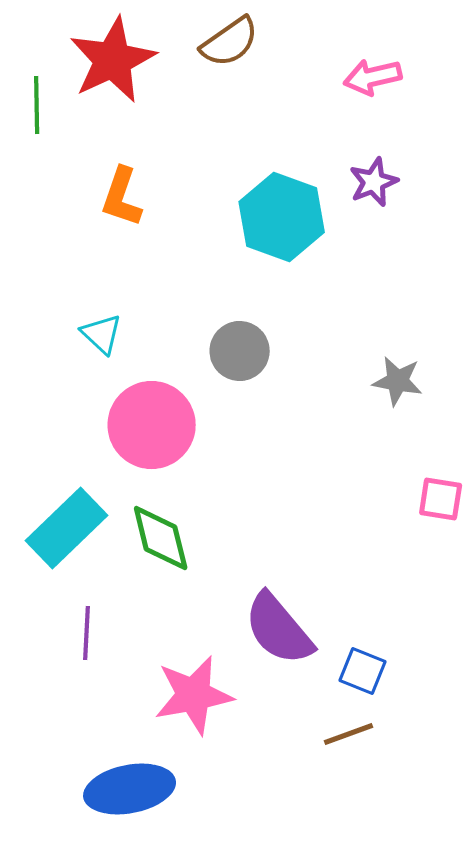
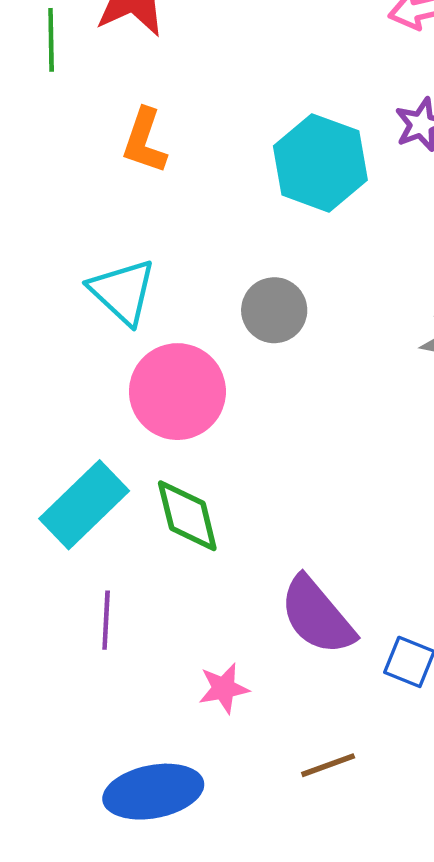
cyan triangle: (102, 334) -> (123, 292), size x1.5
pink star: (194, 695) -> (224, 688), size x0.6
brown line: (349, 734) -> (328, 765), moved

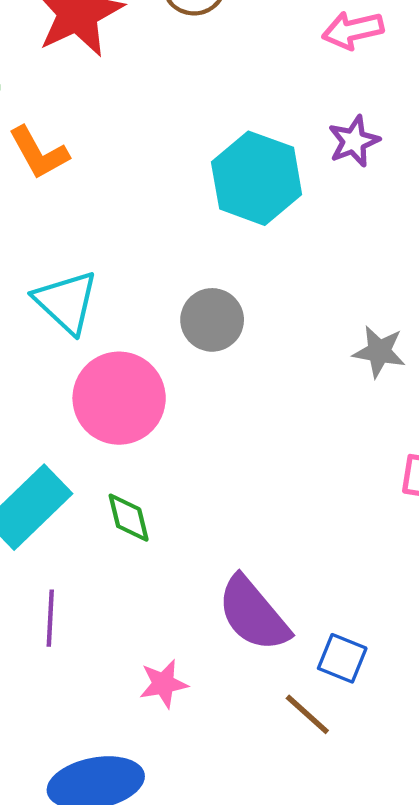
orange L-shape: (144, 141) -> (39, 153), moved, turned -48
green diamond: (187, 516) -> (129, 518), size x0.7
brown line: (328, 765) -> (307, 714), moved, turned 62

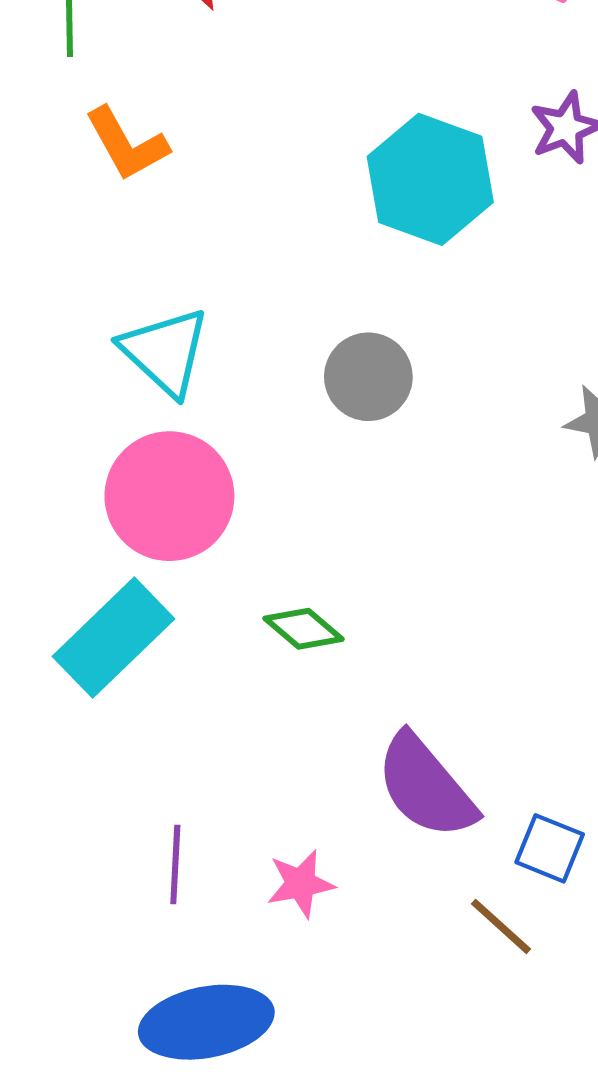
pink circle: (119, 398) -> (169, 496), moved
green diamond: (129, 518) -> (304, 629), moved, turned -36
purple line: (50, 618) -> (175, 865), moved

